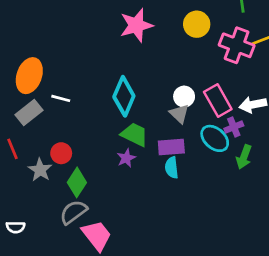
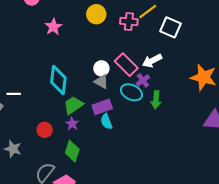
pink star: (136, 25) -> (53, 27), size x0.7
pink cross: (237, 45) -> (129, 21), size x0.7
green trapezoid: (134, 134) -> (73, 105), turned -45
red circle: (61, 153) -> (45, 130), moved
green diamond: (77, 182) -> (72, 151), moved

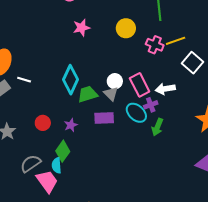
green trapezoid: (73, 105) -> (88, 94), moved
cyan semicircle: (106, 122) -> (57, 165), moved

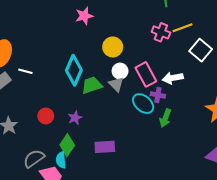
yellow circle: (126, 28) -> (113, 47), moved
purple cross: (151, 105) -> (158, 95), turned 32
purple rectangle: (104, 118) -> (105, 147), moved

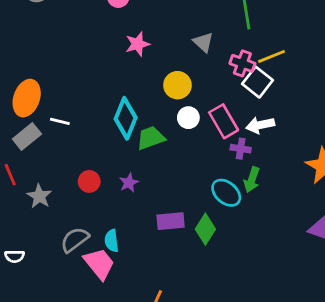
white square: (201, 50) -> (258, 82), moved
gray triangle: (116, 84) -> (203, 42), moved
cyan ellipse: (143, 104) -> (226, 193), moved
green diamond: (67, 145) -> (205, 229), moved

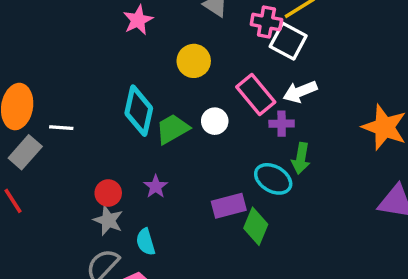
white circle: (188, 118) -> (215, 121), moved
gray star: (39, 196) -> (108, 220), moved
purple rectangle: (171, 221) -> (229, 206), moved
cyan semicircle: (112, 241) -> (146, 242), moved

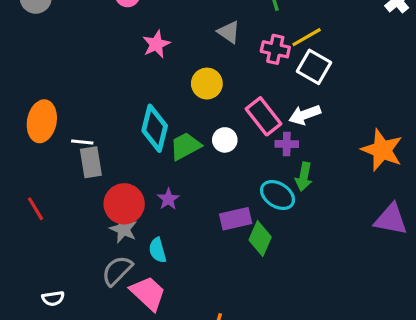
white square: (288, 41) -> (314, 67), moved
gray rectangle: (25, 152) -> (91, 162), moved, turned -52
red circle: (108, 193) -> (124, 204), size x1.6

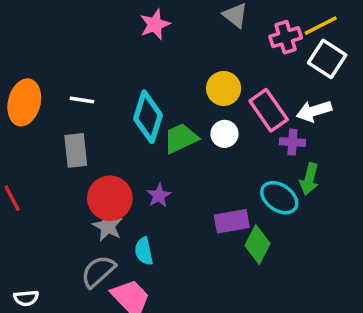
pink cross: (275, 49) -> (286, 37), turned -32
yellow circle: (207, 84) -> (224, 88), moved
white line: (82, 142) -> (82, 100), moved

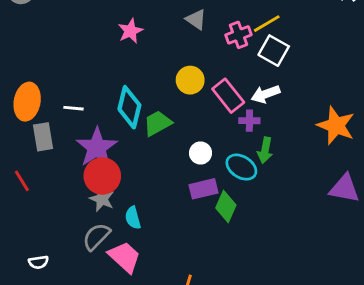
white line: (82, 100) -> (73, 108), moved
white circle: (225, 134) -> (201, 153), moved
gray rectangle: (76, 150) -> (43, 137), moved
purple star: (159, 196) -> (97, 147), moved, size x2.0

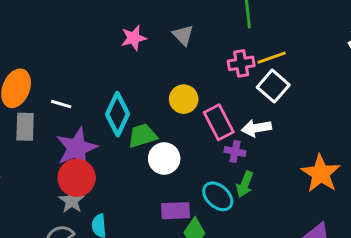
gray triangle: (196, 19) -> (183, 35), moved
white circle: (201, 153) -> (164, 158), moved, size x1.4

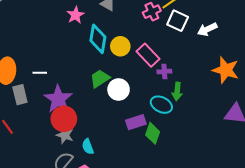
cyan diamond: (117, 114) -> (98, 39), moved
white arrow: (256, 128) -> (207, 29), moved

